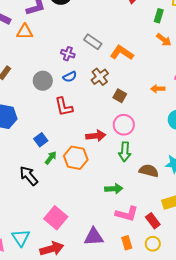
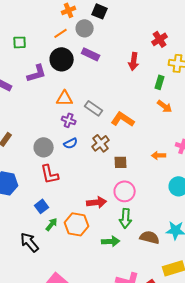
orange triangle: (25, 32) -> (65, 98), moved
brown square: (120, 96) -> (121, 162), turned -32
red L-shape: (64, 107) -> (50, 174), moved
green arrow: (114, 189) -> (111, 241), moved

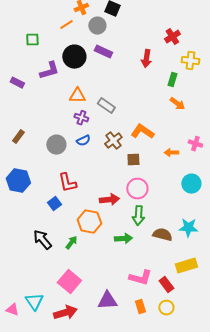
orange line: (61, 33) -> (66, 25), moved
orange L-shape: (123, 119) -> (142, 132), moved
red L-shape: (50, 174) -> (67, 183), moved
green arrow: (52, 224) -> (71, 243), moved

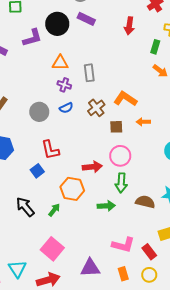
gray rectangle: (106, 106) -> (89, 73), turned 48
orange arrow: (171, 153) -> (143, 122), moved

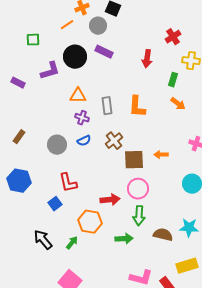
orange L-shape: (125, 99) -> (137, 107), moved, turned -120
brown square: (116, 127) -> (134, 160), size x1.5

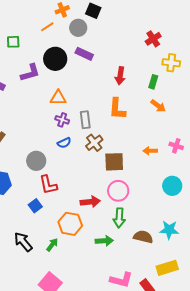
red arrow: (147, 59) -> (120, 76), moved
gray rectangle: (107, 106) -> (85, 120), moved
gray circle: (57, 145) -> (36, 161), moved
orange arrow: (161, 155) -> (150, 151), moved

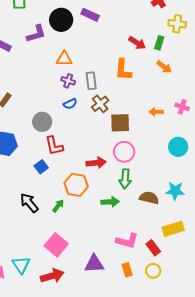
red arrow: (120, 76) -> (137, 43), moved, turned -66

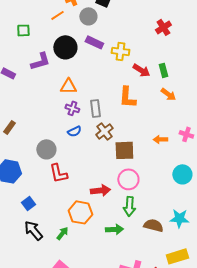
yellow cross: (177, 24) -> (120, 51), moved
green rectangle: (159, 43) -> (163, 70), turned -32
blue square: (41, 167) -> (28, 203), moved

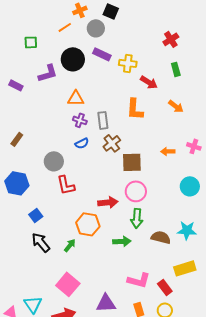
green rectangle: (163, 70) -> (176, 69), moved

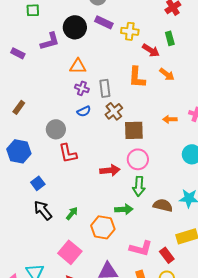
green rectangle: (176, 69) -> (170, 38), moved
orange arrow: (176, 106) -> (167, 74), moved
orange hexagon: (88, 224) -> (103, 227), moved

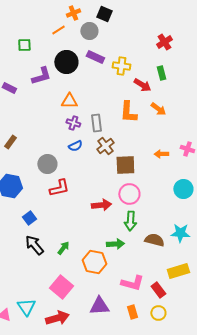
red L-shape: (68, 153) -> (59, 188), turned -90

